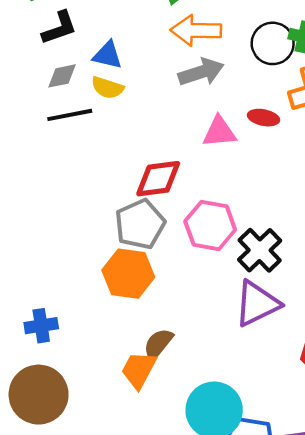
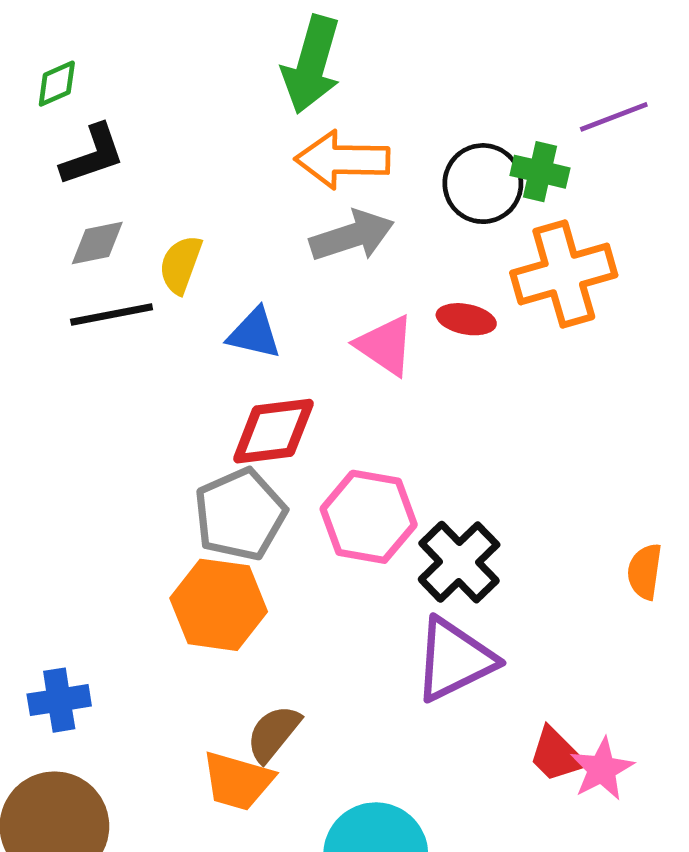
blue triangle: (107, 55) -> (254, 334), moved
yellow semicircle: (107, 88) -> (181, 264), turned 92
pink triangle: (219, 132) -> (385, 345), turned 39
orange trapezoid: (139, 370) -> (238, 781), turned -102

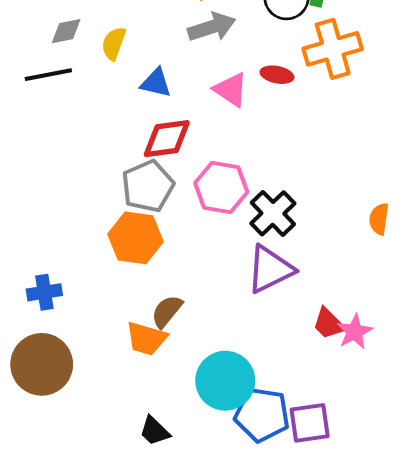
black line: (112, 314) -> (48, 75), moved

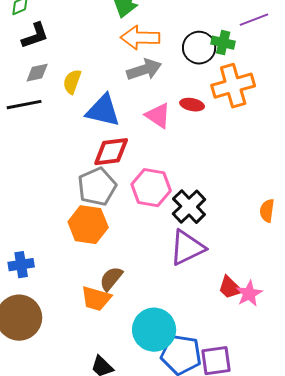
blue triangle: (156, 83) -> (103, 111), size x1.5

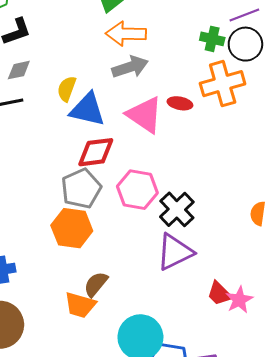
black circle: (199, 48) -> (245, 44), moved
yellow semicircle: (72, 82) -> (67, 89), moved
pink triangle: (158, 116) -> (145, 115), size x1.4

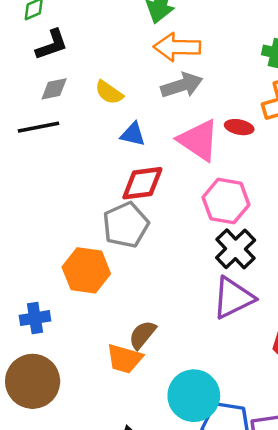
yellow semicircle: (67, 89) -> (109, 92), moved, turned -75
blue triangle: (87, 110) -> (133, 134), size x0.6
pink hexagon: (137, 190) -> (226, 201), moved
orange hexagon: (72, 228) -> (86, 270), moved

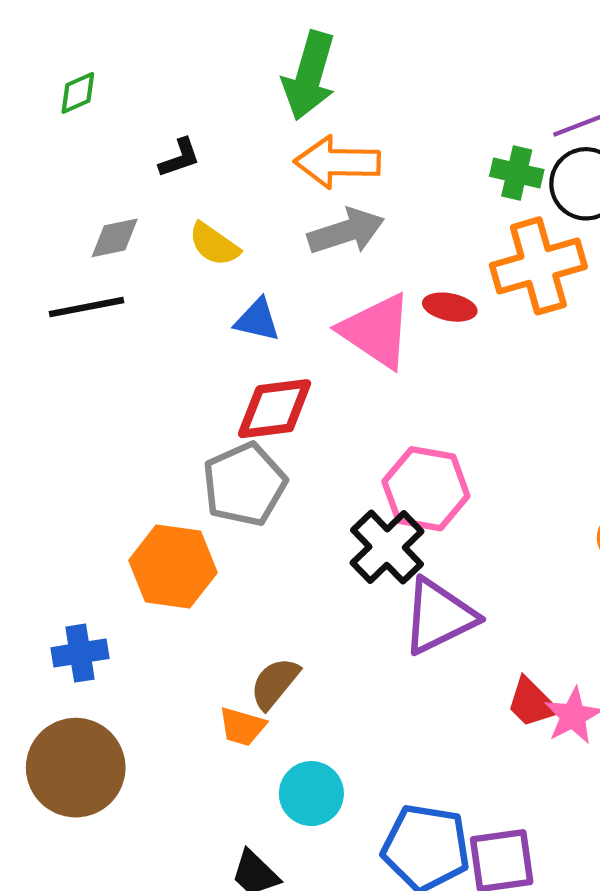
black L-shape: (52, 45) -> (179, 158), moved, size x0.7
pink hexagon: (226, 201) -> (426, 489), moved
black cross: (236, 249) -> (387, 547), moved
orange trapezoid: (125, 359) -> (242, 727), size x0.7
cyan circle: (194, 396) -> (311, 794), moved, size x0.7

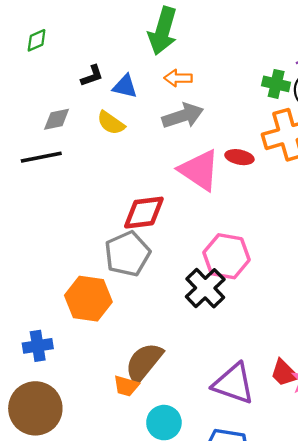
orange arrow: (337, 162) -> (178, 78), size x0.6
blue triangle: (257, 320) -> (125, 86), moved
purple triangle: (439, 616) -> (234, 384), moved, turned 45
brown semicircle: (275, 683) -> (144, 362), size x1.4

